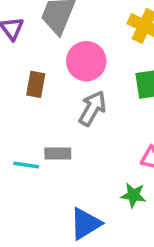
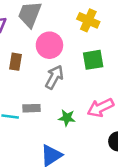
green star: (133, 195) -> (67, 118), moved

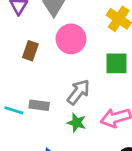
gray arrow: (54, 77) -> (78, 92), moved

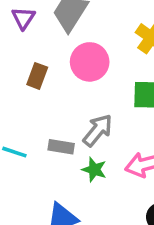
gray rectangle: (39, 105) -> (61, 147), moved

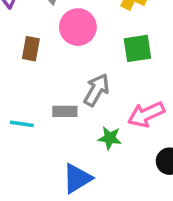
green star: (94, 170) -> (110, 138), moved

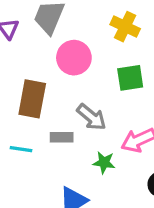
brown rectangle: (31, 49) -> (32, 99), moved, size x1.6
gray arrow: (96, 90) -> (91, 117), turned 100

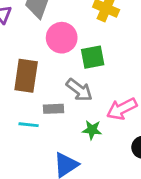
green square: (130, 78) -> (93, 57), moved
cyan line: (21, 149) -> (29, 125), moved

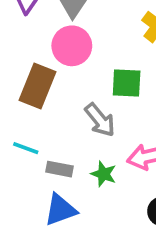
pink circle: (62, 38) -> (72, 46), moved
gray rectangle: (53, 109) -> (59, 169), moved

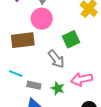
green square: (127, 83) -> (71, 39), turned -30
brown rectangle: (38, 86) -> (23, 40), turned 60

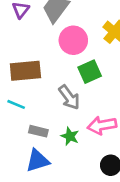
pink circle: (42, 19) -> (73, 40), moved
cyan line: (16, 74) -> (16, 104), moved

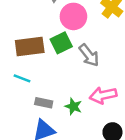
green square: (90, 72) -> (61, 43), moved
gray arrow: (69, 97) -> (89, 55), moved

